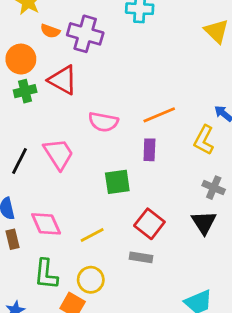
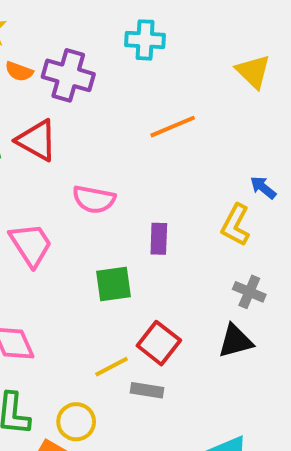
orange line: (159, 115) -> (173, 127), moved
black triangle: (204, 222) -> (236, 341), turned 48
yellow line: (92, 235) -> (112, 367), moved

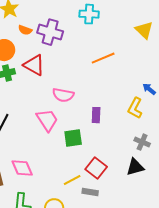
pink trapezoid: (31, 245) -> (47, 120), moved

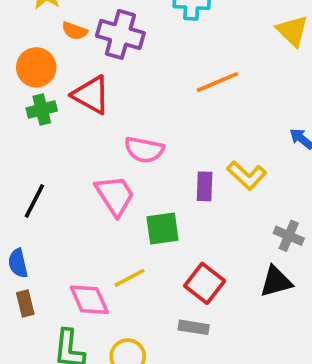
yellow L-shape: (135, 108) -> (247, 175), moved, turned -75
pink diamond: (22, 168) -> (89, 300), moved
yellow line: (72, 180) -> (130, 278), moved

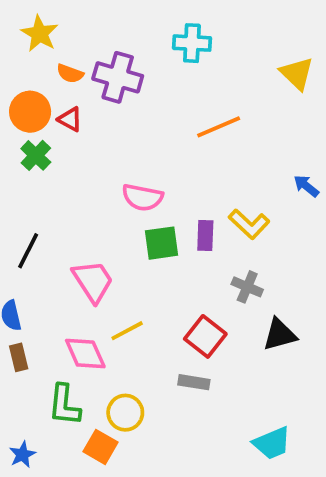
red triangle: (91, 95) -> (70, 119), moved, size x0.6
green cross: (42, 109) -> (36, 155), turned -32
pink trapezoid: (115, 196) -> (93, 281), moved
green square: (162, 228) -> (161, 243), moved
gray cross: (289, 236) -> (247, 287), moved

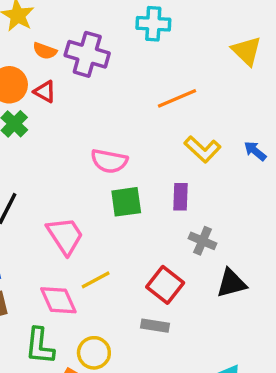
yellow L-shape: (249, 224) -> (203, 149), moved
purple rectangle: (205, 235) -> (180, 197), moved

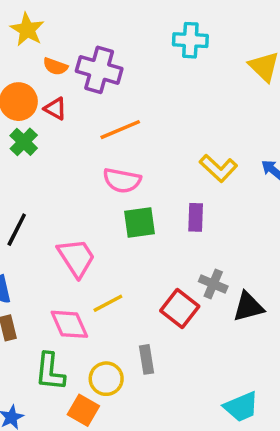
cyan cross: (153, 24) -> (190, 40), moved
orange line: (177, 98) -> (120, 130), moved
gray cross: (203, 241) -> (213, 284), moved
gray rectangle: (155, 326) -> (147, 359), moved, turned 72

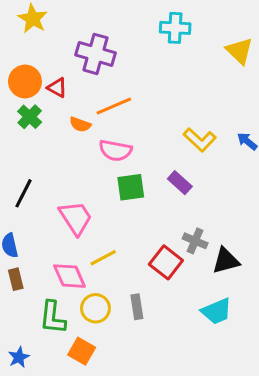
orange semicircle: (55, 66) -> (80, 124), moved
purple rectangle: (196, 217) -> (180, 183), turned -50
yellow circle: (106, 379) -> (95, 308), moved
cyan trapezoid: (241, 407) -> (217, 311), moved

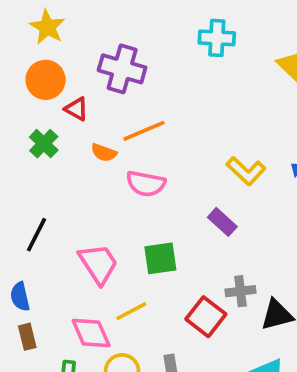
orange circle: (25, 81) -> (46, 80), moved
green square: (131, 187) -> (160, 258), moved
gray cross: (195, 241) -> (240, 291), turned -30

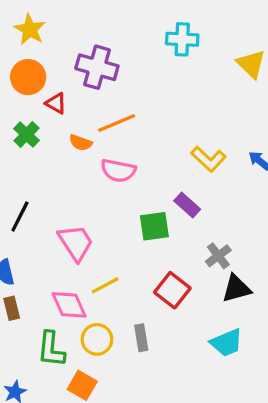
green square: (160, 258) -> (154, 226), moved
gray cross: (240, 291) -> (218, 256), moved, turned -30

